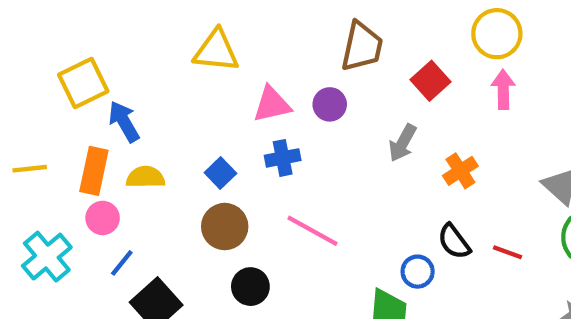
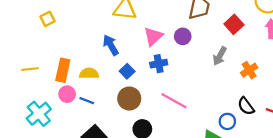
yellow square: (83, 83) -> (47, 19), moved, size x0.6
pink triangle: (272, 104) -> (153, 36), turned -30
blue arrow: (124, 122) -> (111, 45), moved
blue line: (122, 263) -> (87, 101), moved, turned 72

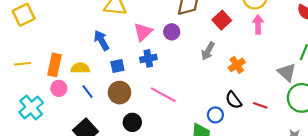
yellow square: (47, 19) -> (24, 15), moved, size x1.5
blue square: (127, 71) -> (117, 66), turned 32
blue line: (87, 101) -> (88, 91), moved, turned 32

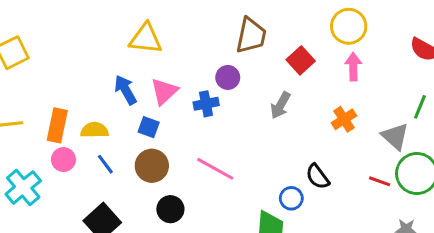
pink triangle: (143, 32) -> (164, 91), moved
blue cross: (148, 58) -> (206, 104), moved
orange cross: (237, 65) -> (344, 119), moved
blue square: (117, 66) -> (149, 127), turned 32
red line: (260, 105) -> (380, 181), moved

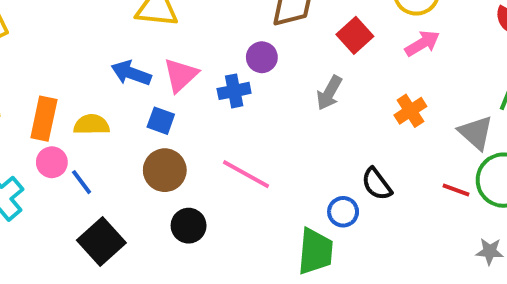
pink arrow: (353, 67) -> (422, 43), turned 60
blue arrow: (125, 90) -> (131, 73), turned -40
blue line: (105, 164) -> (82, 182), moved

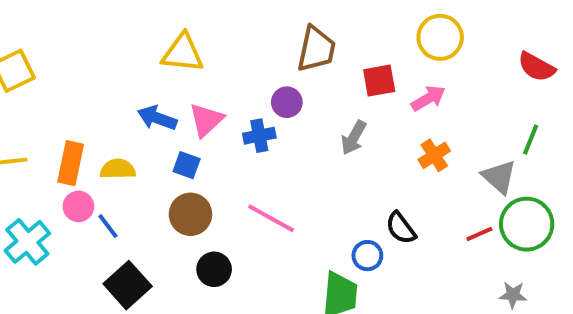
red square: (355, 35) -> (379, 81), turned 32
pink arrow: (422, 43) -> (428, 98), moved
red line: (456, 190) -> (479, 234), turned -44

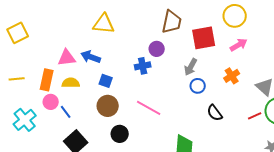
red square: (379, 81) -> (204, 38), size x1.4
pink arrow: (428, 98) -> (239, 45), moved
pink triangle: (206, 120) -> (67, 58), moved, turned 36
blue circle: (367, 256) -> (198, 86), moved

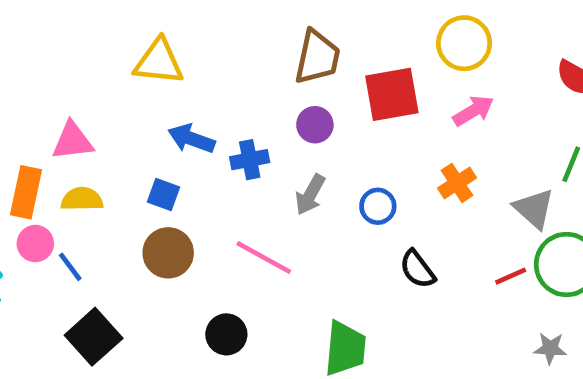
purple circle: (157, 49) -> (315, 125), moved
blue arrow: (91, 57) -> (191, 139), moved
gray arrow: (191, 67) -> (310, 195), moved
black circle: (120, 134) -> (226, 334), moved

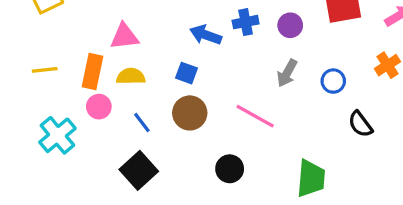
blue cross: (250, 160) -> (246, 22), moved
blue line: (70, 267) -> (142, 123), moved

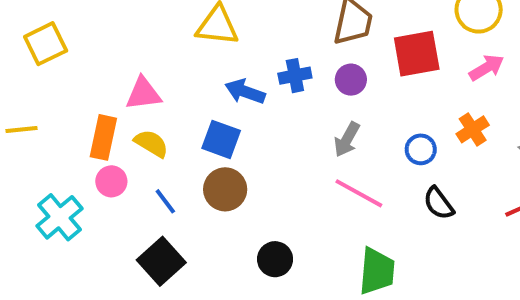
yellow line: (45, 70) -> (22, 129), moved
blue square: (187, 73) -> (221, 139), size x1.4
yellow semicircle: (131, 76) -> (151, 143), turned 32
blue circle: (333, 81) -> (421, 149), moved
pink line: (255, 116) -> (359, 193), moved

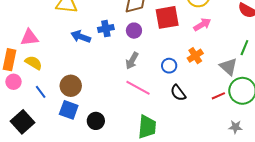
blue square: (221, 139) -> (69, 110), moved
black square: (161, 261) -> (23, 122), moved

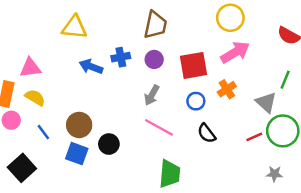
red square: (167, 17) -> (193, 65), moved
pink arrow: (202, 25) -> (235, 52), size x1.4
black circle: (96, 121) -> (109, 144), moved

